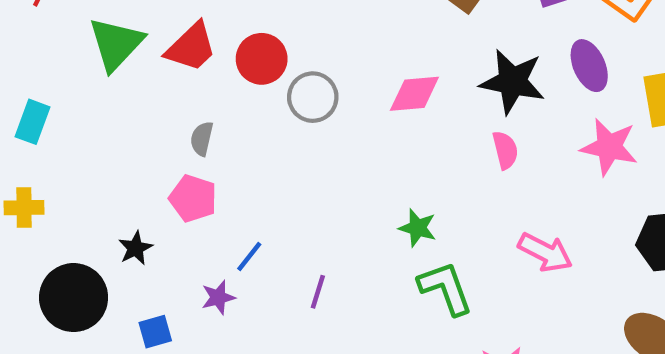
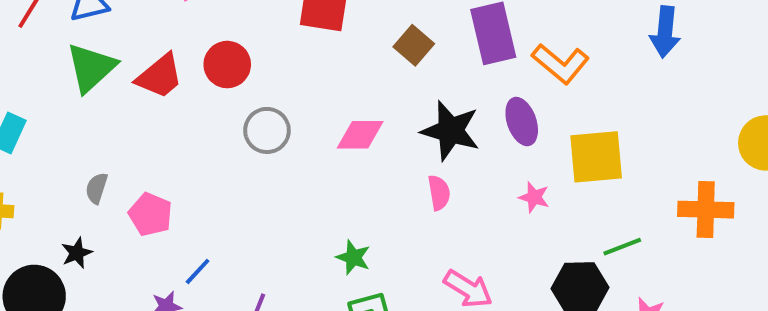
red circle: (262, 59) -> (227, 65), moved
gray semicircle: (202, 139) -> (97, 188), moved
pink star: (609, 147) -> (534, 197), size x0.6
black star: (135, 248) -> (77, 253), moved

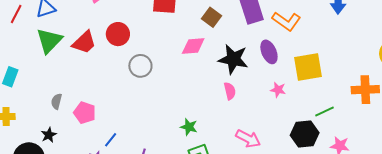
pink diamond: (360, 135) -> (193, 46), moved

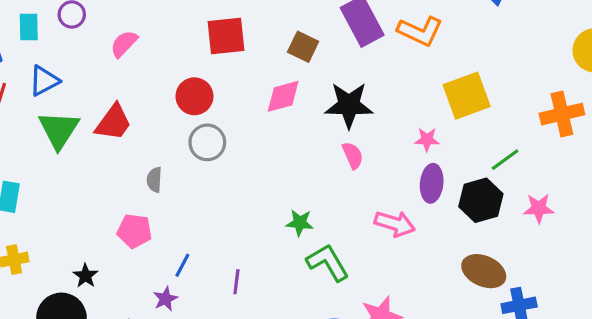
red circle: (118, 34) -> (194, 96), moved
purple ellipse: (269, 52) -> (432, 183), moved, turned 40
gray semicircle: (56, 101) -> (154, 180), moved

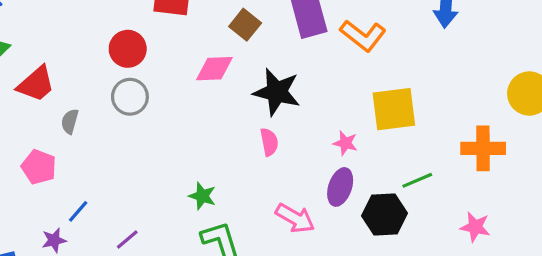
red trapezoid: (113, 122) -> (36, 84), moved
pink star: (539, 208) -> (475, 227), moved
purple line: (236, 282) -> (127, 239), turned 30

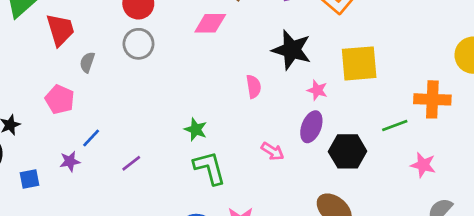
red trapezoid: (36, 84) -> (60, 30), turned -68
black star: (277, 92) -> (292, 50), moved
green line: (417, 180) -> (395, 126), moved
pink arrow: (295, 218) -> (273, 151), size x0.7

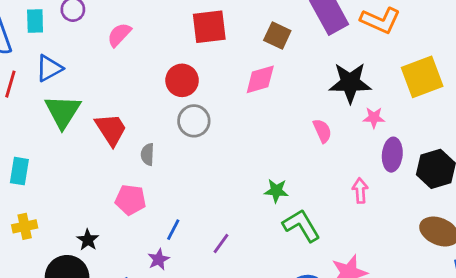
pink star: (317, 90) -> (374, 118), moved
pink arrow: (273, 151) -> (360, 191), turned -110

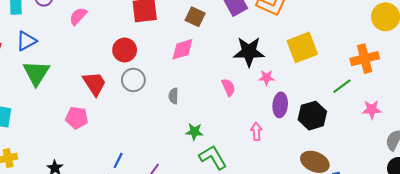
red trapezoid: (111, 129) -> (94, 84), moved
gray semicircle: (147, 154) -> (174, 96), moved
pink pentagon: (131, 200) -> (77, 118), moved

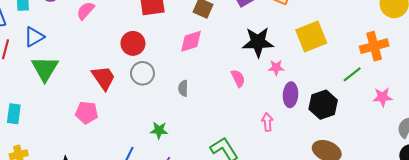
green star: (194, 132) -> (159, 130), moved

